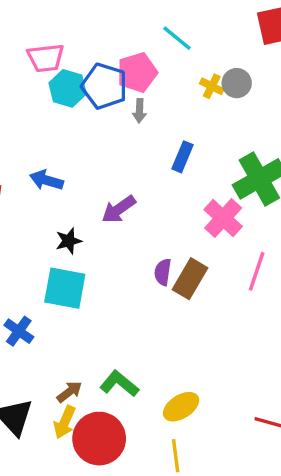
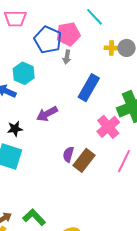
yellow cross: (212, 86) -> (111, 48), turned -32
cyan hexagon: (68, 88) -> (24, 73), moved
blue rectangle: (183, 157) -> (89, 88), size x1.5

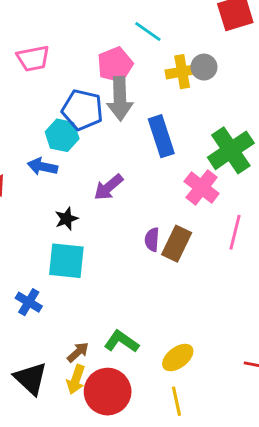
blue pentagon: (48, 40) -> (82, 110), moved
yellow cross: (111, 48) -> (182, 72), size x1.5
gray arrow: (67, 57) -> (120, 99), size x2.0
blue rectangle: (89, 88) -> (161, 136), turned -36

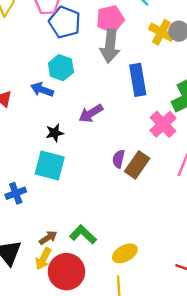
yellow cross: (182, 72) -> (161, 32), turned 30
blue pentagon: (82, 110) -> (65, 22), moved
blue cross: (29, 302) -> (16, 193), turned 30

